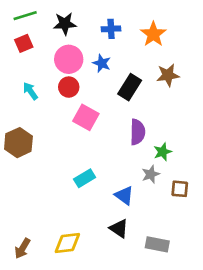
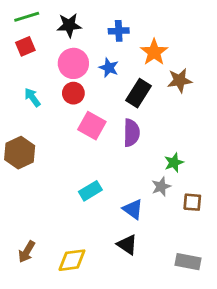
orange star: (153, 34) -> (154, 52), moved
purple semicircle: (137, 132) -> (131, 133), moved
gray rectangle: (157, 244) -> (188, 262), moved
brown arrow: (22, 248) -> (27, 252), moved

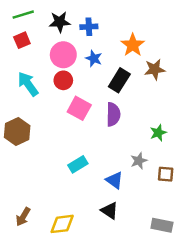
blue cross: (119, 31) -> (89, 27), moved
cyan arrow: (32, 97) -> (28, 84), size x1.5
green star: (174, 163) -> (158, 133), moved

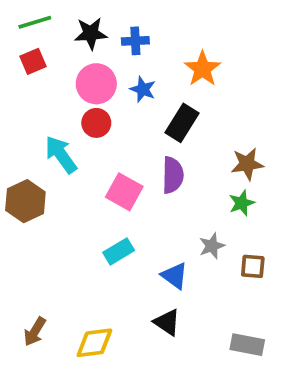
brown star: (155, 69) -> (247, 164), moved
cyan arrow: (28, 84) -> (61, 155), moved
pink square: (79, 108) -> (124, 192), moved

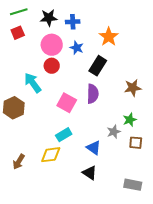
green star: (242, 203) -> (130, 120), moved
brown arrow: (35, 332) -> (19, 162), moved
yellow diamond: (94, 343) -> (51, 155), moved

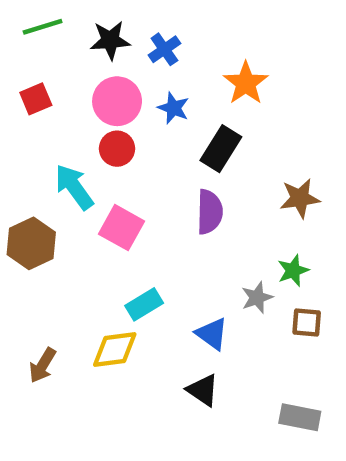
blue cross: (73, 22) -> (164, 49), turned -32
red square: (18, 33) -> (36, 99), moved
pink square: (67, 103) -> (122, 228), moved

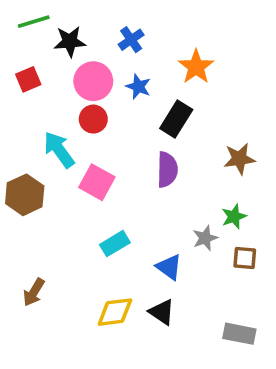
black star: (110, 40) -> (70, 41), moved
yellow diamond: (115, 349) -> (115, 312), moved

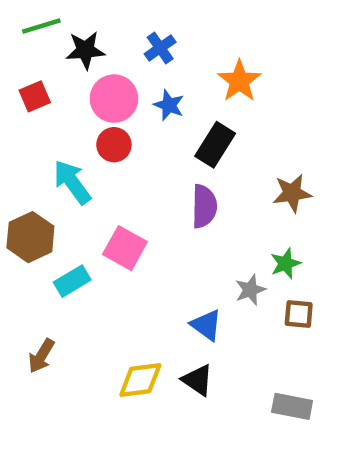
pink square: (97, 182) -> (125, 248), moved
cyan rectangle: (115, 244) -> (72, 281), moved

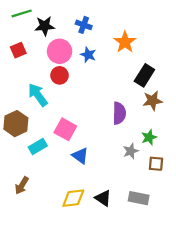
blue cross: (160, 48) -> (84, 25), turned -35
black rectangle: (215, 145) -> (144, 75), moved
purple semicircle: (204, 206) -> (119, 113), moved
blue triangle: (206, 325) -> (80, 156), moved
gray rectangle: (292, 406) -> (139, 198), moved

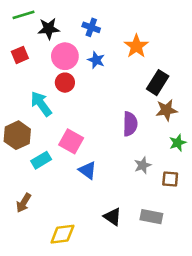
green star: (149, 137) -> (178, 143), moved
yellow diamond: (73, 198) -> (62, 234), moved

